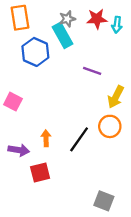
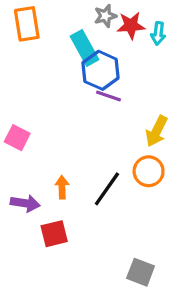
gray star: (67, 19) -> (105, 16), moved
blue hexagon: (35, 52) -> (101, 70), moved
purple line: (92, 71) -> (109, 96), moved

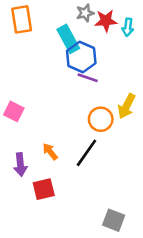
orange circle: (149, 171) -> (101, 119), moved
orange arrow: (62, 187) -> (50, 152), turned -36
purple arrow: (25, 203) -> (20, 165), turned 75

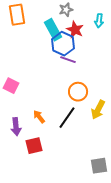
red star: (106, 21) -> (75, 30), moved, turned 30
yellow arrow: (127, 106) -> (98, 110), moved
gray square: (114, 220) -> (99, 166), moved, turned -30

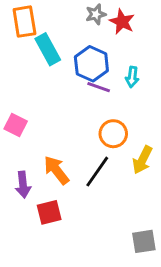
cyan arrow: (99, 21) -> (132, 77), moved
cyan rectangle: (53, 30) -> (48, 49), moved
red star: (75, 30) -> (122, 22), moved
orange arrow: (39, 117) -> (56, 170), size x1.5

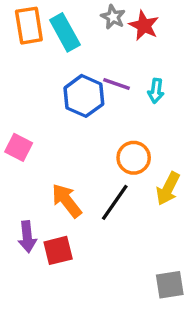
gray star: (96, 14) -> (113, 17), turned -30
cyan rectangle: (48, 49) -> (65, 32), moved
blue hexagon: (91, 64) -> (84, 96), moved
purple line: (99, 87) -> (116, 84), moved
purple arrow: (23, 185) -> (27, 237), moved

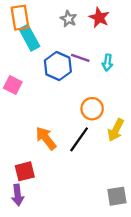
gray star: (113, 17) -> (68, 19), moved
cyan rectangle: (65, 32) -> (29, 38), moved
pink square: (19, 147) -> (13, 85), moved
purple arrow: (27, 237) -> (18, 195), moved
red square: (58, 250) -> (25, 171), moved

